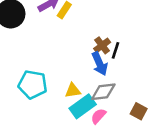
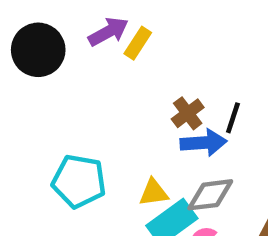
brown cross: (102, 45) -> (188, 113), moved
blue arrow: (100, 64) -> (204, 143), turned -70

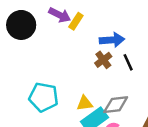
purple arrow: (108, 32) -> (60, 15), turned 55
black line: (233, 118) -> (128, 62), turned -42
blue arrow: (204, 143) -> (112, 40), moved

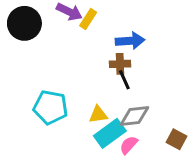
brown cross: (103, 60) -> (120, 64), turned 35
black line: (128, 62) -> (124, 80), moved

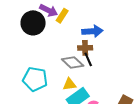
black circle: (24, 23) -> (33, 23), moved
gray diamond: (134, 116) -> (73, 62), moved, turned 50

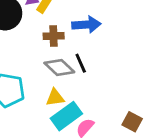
brown cross: (85, 48) -> (54, 36), moved

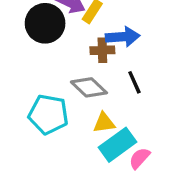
blue arrow: (86, 25) -> (123, 37), moved
gray diamond: (59, 67) -> (89, 87), moved

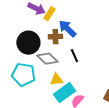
black circle: (45, 23) -> (28, 43), moved
blue arrow: (123, 37) -> (67, 29), turned -132

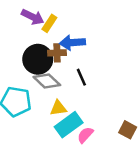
blue arrow: (67, 29) -> (72, 43), turned -48
black circle: (28, 43) -> (38, 59), moved

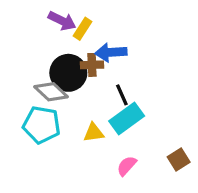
gray diamond: (47, 81) -> (51, 92), moved
cyan rectangle: (69, 125) -> (127, 119), moved
brown square: (128, 130) -> (179, 159), turned 30

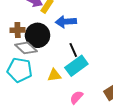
brown cross: (92, 65) -> (18, 30), moved

